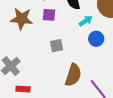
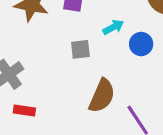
cyan arrow: (86, 21) -> (113, 27), moved

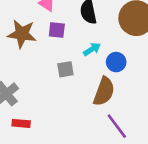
brown semicircle: (102, 96) -> (104, 91), moved

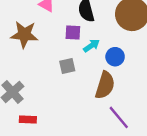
purple square: (57, 30) -> (73, 32), moved

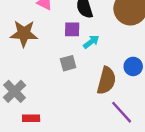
blue circle: (115, 57) -> (133, 66), moved

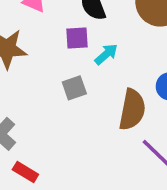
red rectangle: (31, 118) -> (25, 172), turned 35

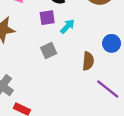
brown semicircle: (132, 110) -> (88, 61), size x0.7

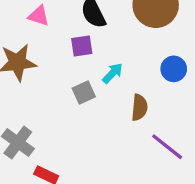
cyan arrow: (67, 26) -> (113, 73), moved
blue circle: (112, 43) -> (174, 69), moved

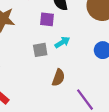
brown semicircle: (139, 107) -> (58, 78), moved

